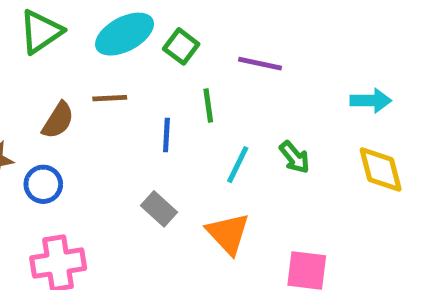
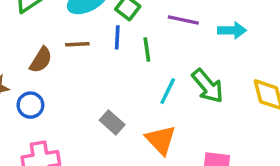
cyan arrow: (371, 101) -> (232, 30), moved
blue line: (166, 135) -> (117, 37), moved
green arrow: (294, 157) -> (208, 86), size x1.5

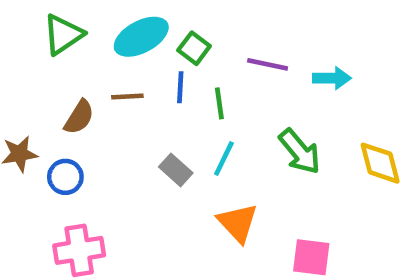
cyan line: (168, 91) -> (224, 158), moved
gray rectangle: (112, 122) -> (176, 170), moved

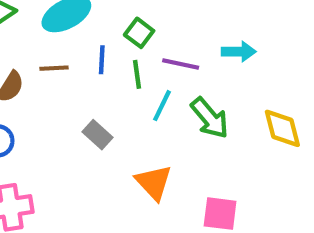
green square: (194, 48) -> (139, 33), moved
purple line: (268, 64) -> (181, 64), moved
cyan line: (224, 158) -> (162, 106), moved

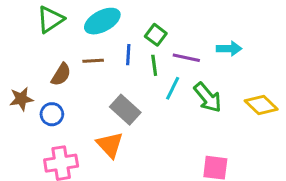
yellow diamond: (282, 128) -> (261, 105), turned -32
gray rectangle: (98, 135) -> (125, 110), size x1.4
orange triangle: (154, 182) -> (110, 145), moved

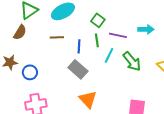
blue line: (128, 55) -> (79, 46), moved
brown semicircle: (61, 74) -> (20, 32), moved
orange triangle: (110, 145) -> (88, 99), moved

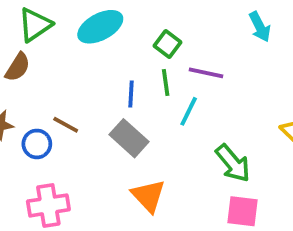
cyan arrow: (146, 29) -> (260, 27), moved, turned 63
brown line: (57, 37) -> (66, 125), moved, turned 32
green arrow: (132, 61) -> (233, 163), moved

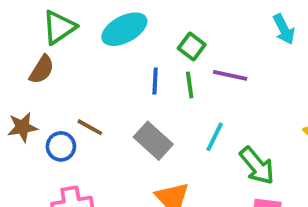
blue line: (131, 94) -> (155, 81), moved
cyan line: (189, 111) -> (215, 137), moved

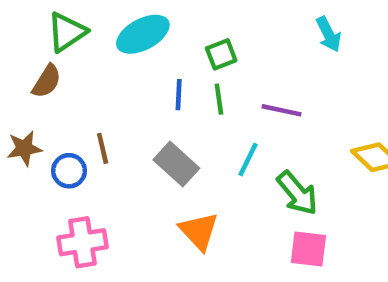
green square: (192, 46) -> (221, 54), turned 32
purple line: (230, 75) -> (282, 110), moved
brown line: (90, 127) -> (103, 148), turned 48

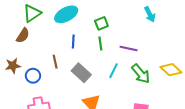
blue line: (179, 95) -> (73, 41), moved
brown line: (103, 148) -> (55, 62), moved
green arrow: (297, 193) -> (141, 74), moved

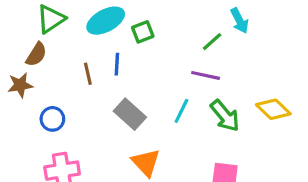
green square: (101, 23) -> (143, 32), moved
green line: (100, 44) -> (212, 42), moved, turned 56
brown line: (55, 62) -> (88, 74), moved
brown star: (13, 66) -> (20, 85), moved

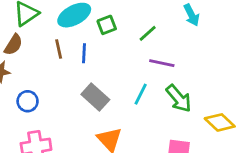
green line: (212, 42) -> (148, 33), moved
brown line: (88, 74) -> (59, 49), moved
yellow diamond: (273, 109) -> (220, 122), moved

